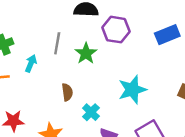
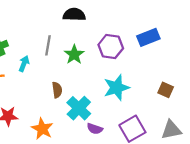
purple hexagon: (116, 30) -> (111, 46), moved
cyan cross: (91, 112) -> (79, 108), size x1.5

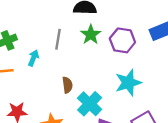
green star: (74, 54) -> (91, 35), moved

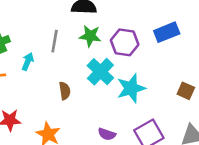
green star: (91, 35) -> (90, 36), turned -30
cyan cross: (90, 104) -> (100, 72), moved

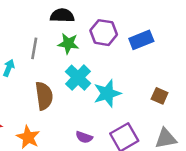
purple hexagon: (125, 42) -> (104, 33), moved
brown semicircle: (65, 91) -> (44, 96), size x1.6

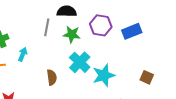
gray line: (34, 48) -> (47, 27), moved
brown semicircle: (44, 96) -> (52, 77), size x0.7

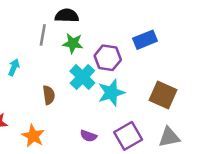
purple hexagon: (101, 25) -> (108, 58), moved
brown square: (147, 77) -> (163, 95), size x1.6

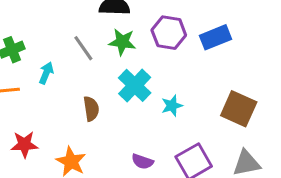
gray line: (43, 35) -> (83, 48), moved, turned -45
purple hexagon: (108, 58) -> (169, 33), moved
cyan star: (111, 93) -> (172, 106), size x0.6

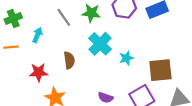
brown square: (239, 109) -> (160, 70), moved, turned -30
red star: (24, 144) -> (39, 72), moved

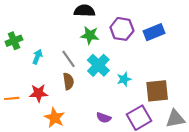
gray line: (64, 17) -> (68, 59), moved
orange line: (11, 47) -> (12, 98), moved

